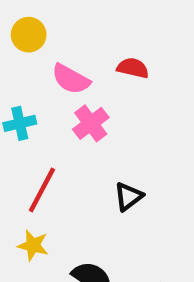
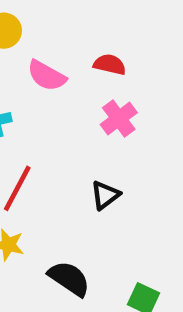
pink cross: (91, 123) -> (119, 119), moved

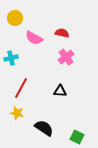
black triangle: (105, 195) -> (60, 91), turned 40

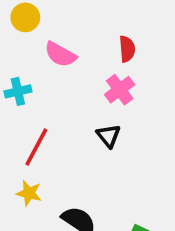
red semicircle: (62, 33) -> (127, 49), moved, turned 72
black triangle: (60, 91) -> (109, 136), moved, turned 48

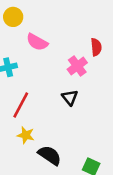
red semicircle: (127, 49) -> (96, 47), moved
yellow star: (29, 193) -> (26, 135), moved

